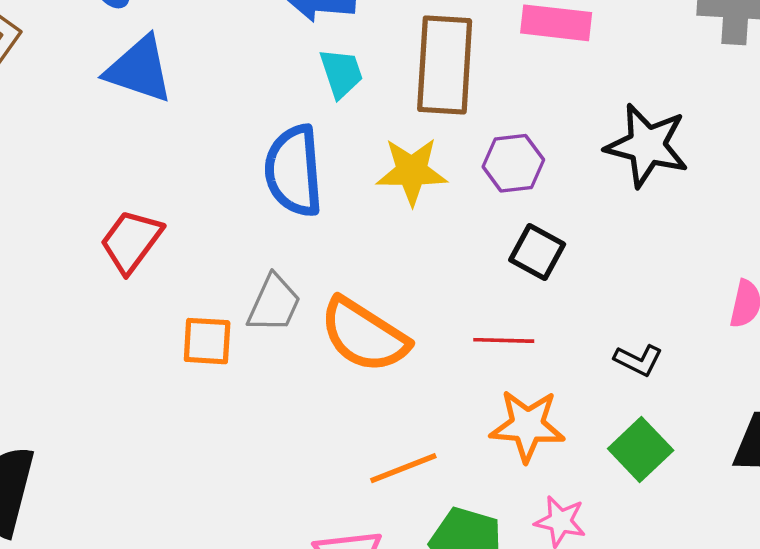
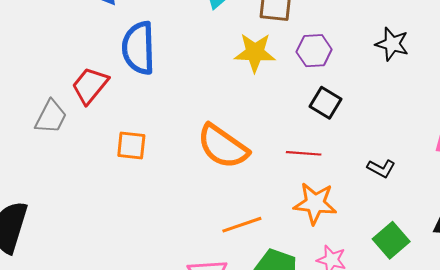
black star: (647, 146) -> (392, 44), size x0.7
blue semicircle: (294, 171) -> (139, 48), moved
gray trapezoid: (274, 304) -> (51, 117), moved
green square: (641, 449) -> (391, 240), moved

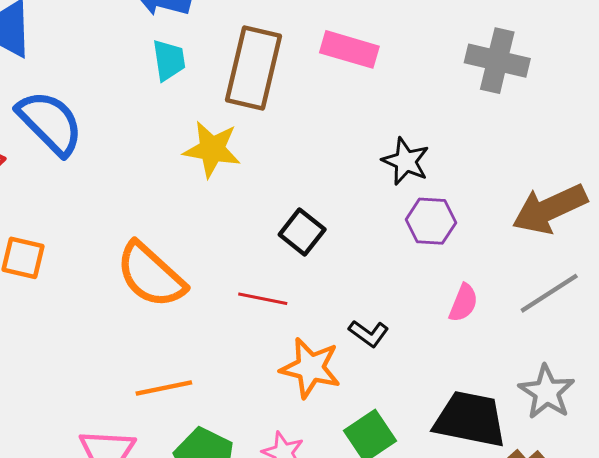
blue semicircle: (139, 48) -> (50, 123), turned 130
purple hexagon: (314, 51) -> (431, 221), moved
orange star: (315, 203) -> (310, 368), moved

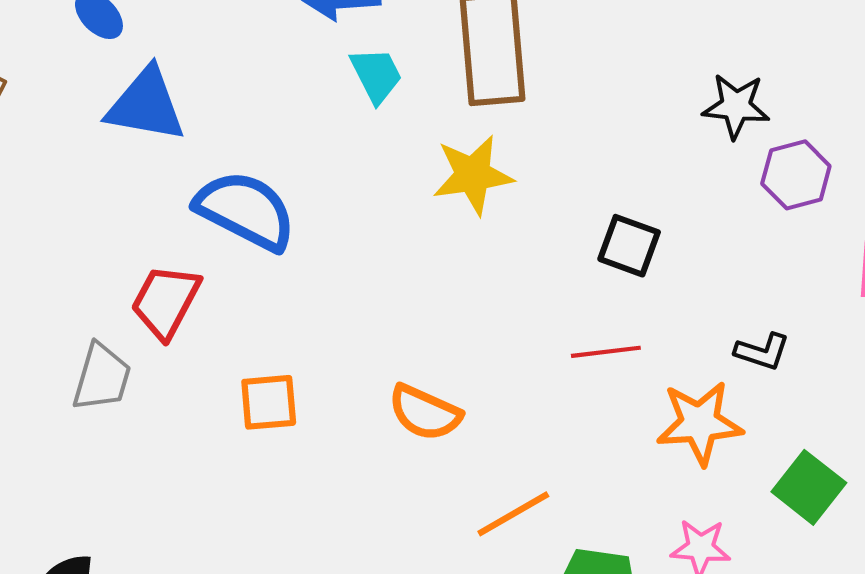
orange semicircle: (151, 275) -> (425, 413), moved, size x0.7

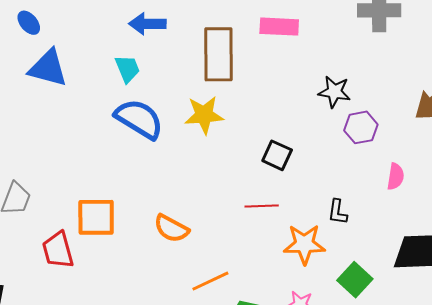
cyan trapezoid: (376, 75) -> (127, 69), moved
blue semicircle: (246, 210) -> (139, 119), moved
red trapezoid: (166, 301) -> (58, 250), moved, turned -48
black L-shape: (762, 352) -> (338, 212), turned 76
orange square: (269, 402) -> (96, 217), size x1.4

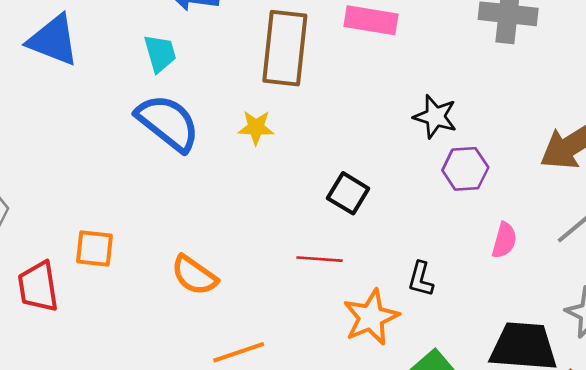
yellow star: (204, 115) -> (256, 127), size x0.7
orange square: (96, 217) -> (95, 249), size x0.7
orange star: (304, 244) -> (371, 317), turned -30

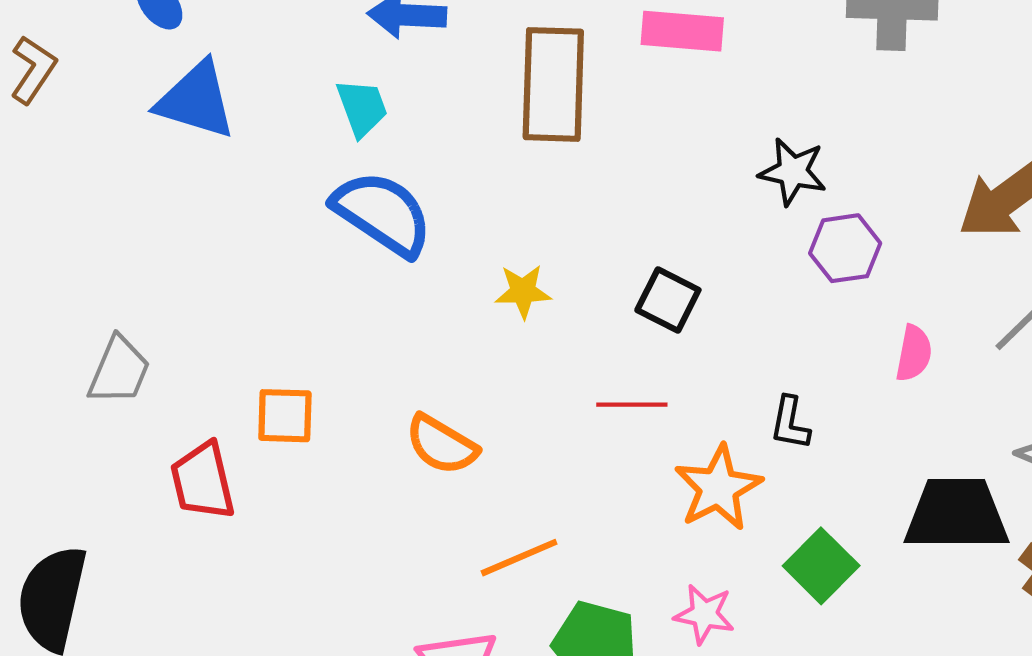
yellow star: (256, 127) -> (523, 291), moved

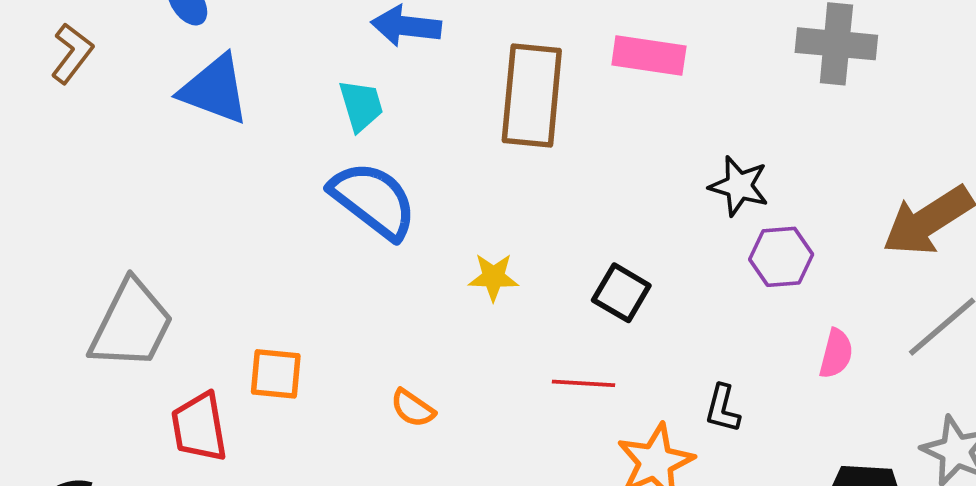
gray trapezoid: (119, 371) -> (131, 325), size x1.5
orange semicircle: (441, 445) -> (413, 408), size x0.7

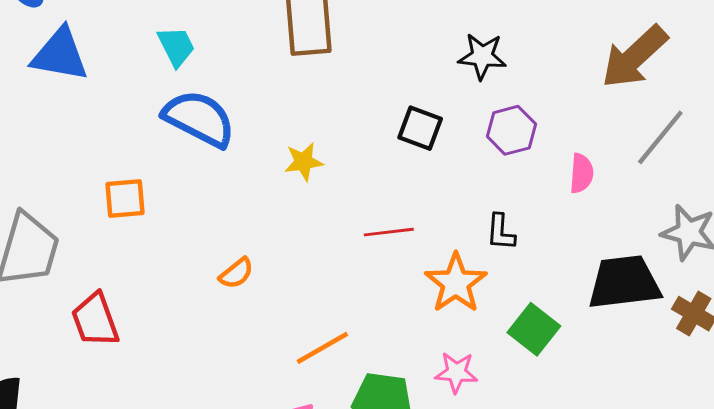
purple hexagon: (781, 257) -> (511, 130), moved
black square: (621, 293) -> (420, 128), moved
orange square: (276, 374) -> (125, 199), moved
orange semicircle: (413, 408) -> (236, 273), moved, turned -63

